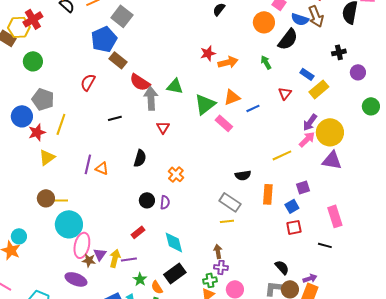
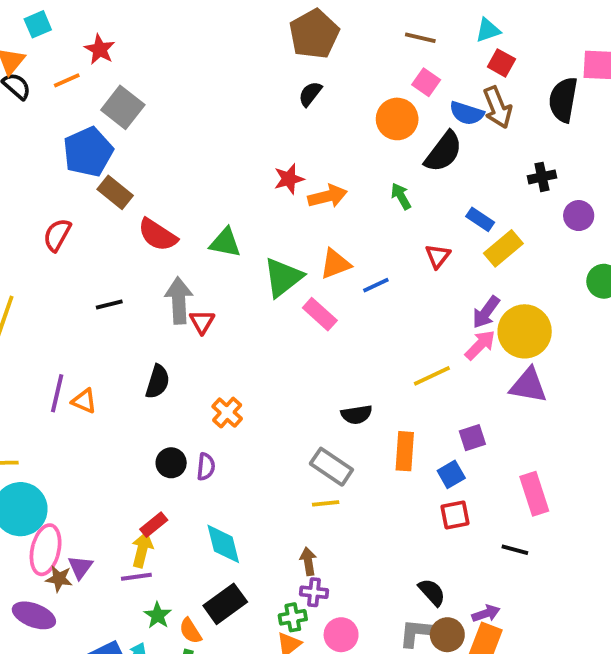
gray arrow: (151, 98) -> (179, 301), moved
yellow arrow: (115, 258) -> (142, 550), moved

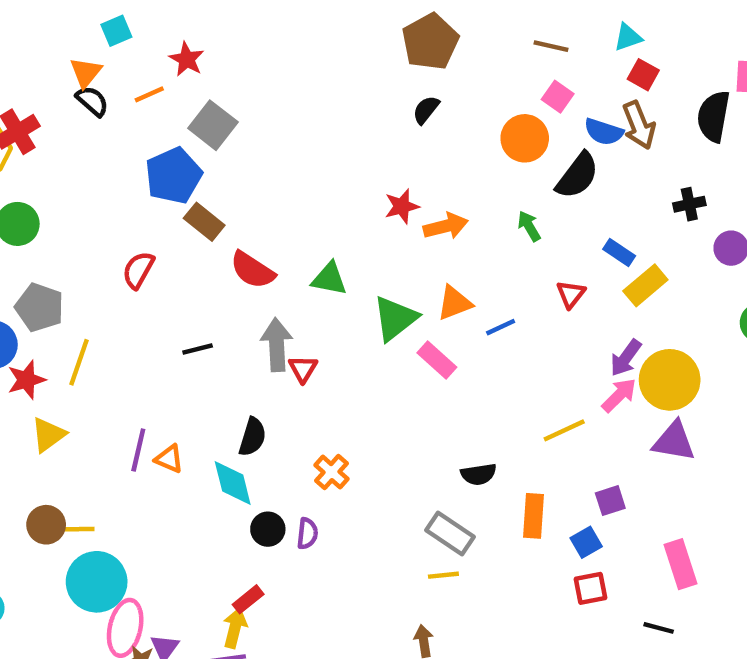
cyan diamond: (223, 544) -> (233, 483), moved

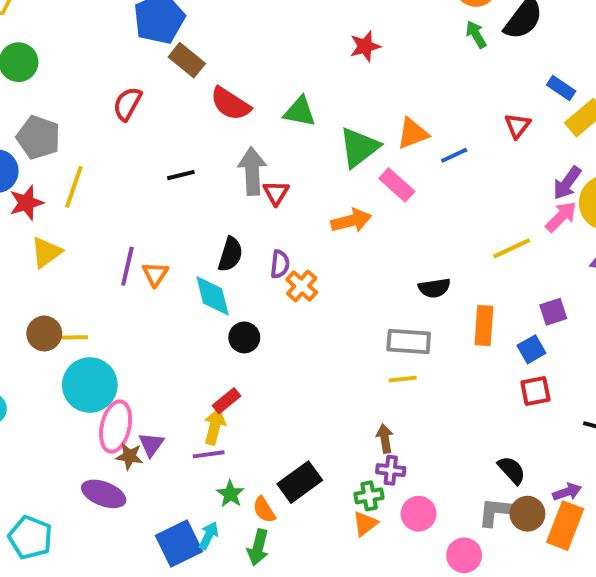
orange arrow: (446, 226) -> (351, 221), moved
green arrow: (529, 226) -> (476, 34), moved
orange triangle: (169, 459) -> (155, 274), turned 40
purple semicircle: (307, 533) -> (280, 264), moved
gray rectangle: (450, 533) -> (409, 341), turned -30

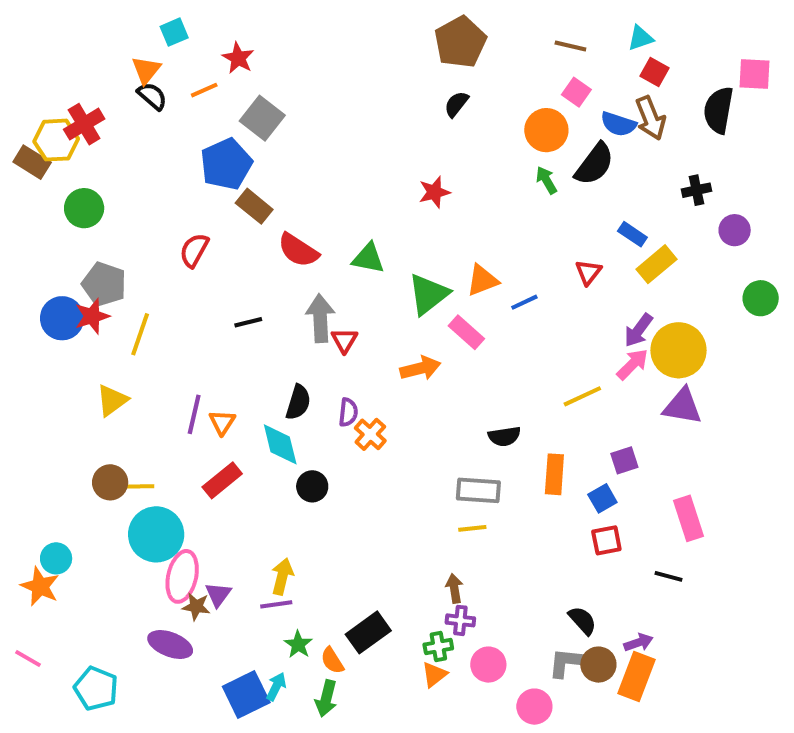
red star: (26, 203) -> (92, 316), moved
red rectangle: (226, 401) -> (222, 480), moved, size x1.4

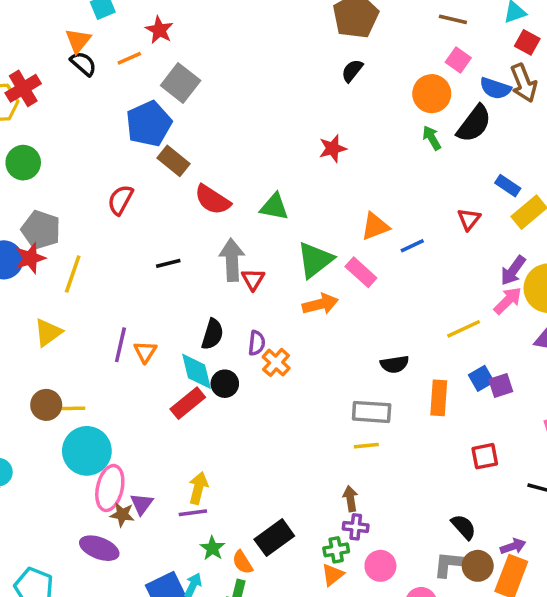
green triangle: (428, 294) -> (315, 260), moved
red rectangle: (222, 480) -> (188, 403), moved
black circle: (312, 486) -> (225, 384), moved
blue square: (602, 498) -> (481, 378), moved

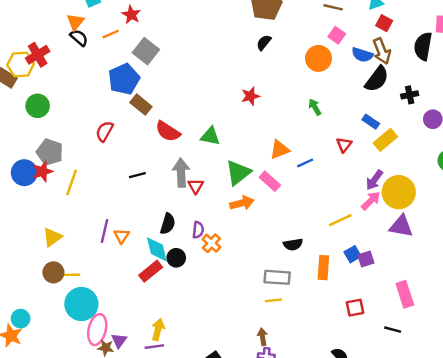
black semicircle: (474, 124) -> (377, 79), moved
green arrow: (432, 138) -> (315, 107), moved
yellow triangle: (48, 332) -> (52, 237), moved

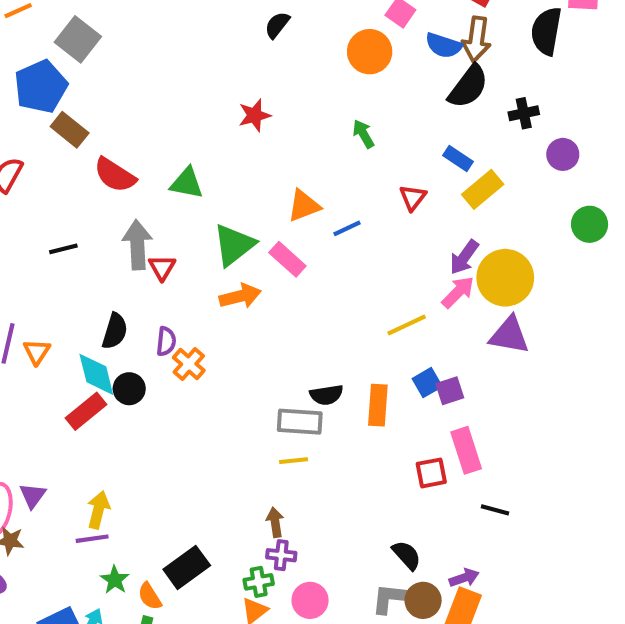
brown arrow: (382, 51) -> (476, 39), turned 30
black semicircle: (293, 244) -> (326, 395), moved
pink rectangle: (405, 294) -> (466, 450), moved
purple triangle: (119, 340) -> (33, 496), moved

